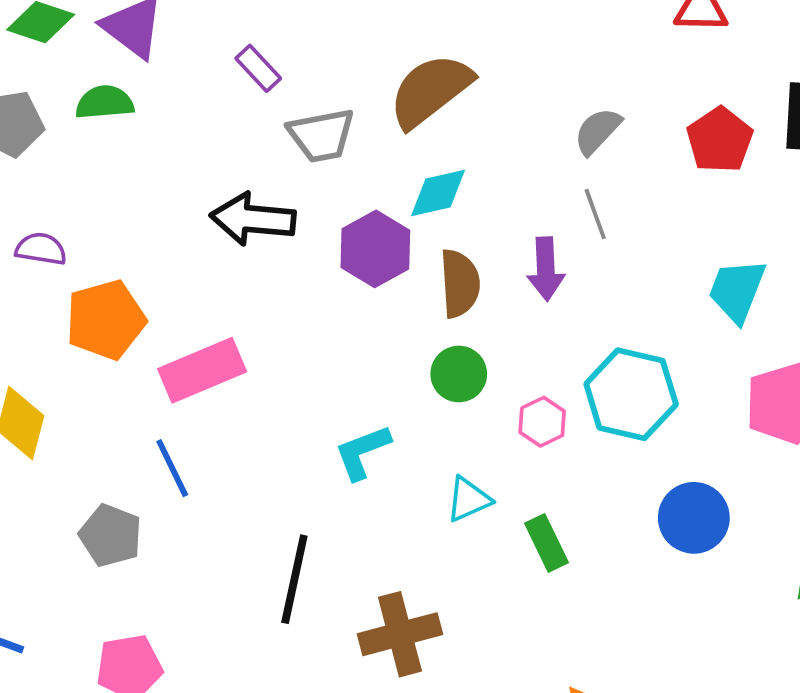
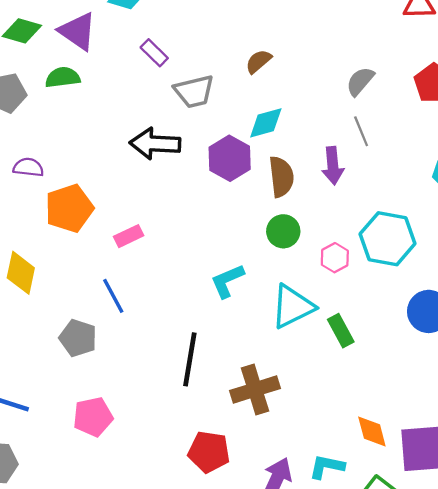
brown semicircle: (430, 90) -> (258, 61), size x0.5
pink rectangle: (202, 370) -> (129, 236), size x0.6
cyan triangle: (468, 499) -> (293, 307), size x1.6

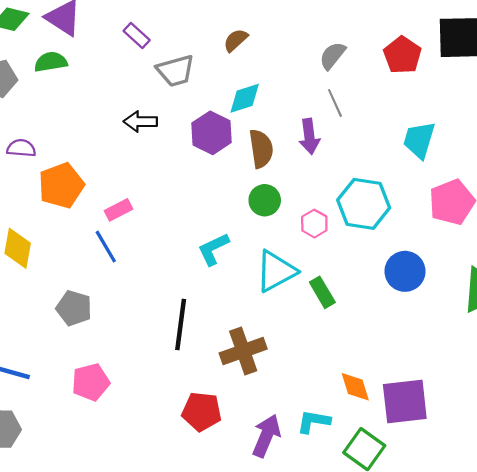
black arrow: (155, 144) -> (140, 122), size x0.7
blue line: (113, 296) -> (106, 247), moved

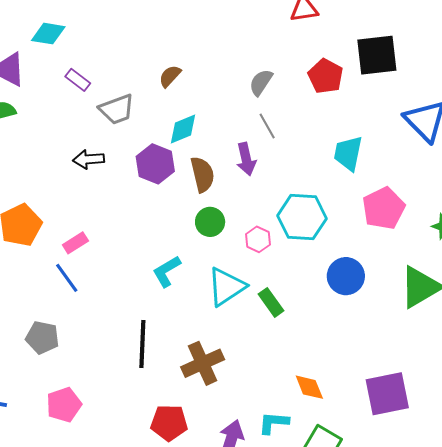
purple square: (405, 401) -> (387, 394), moved

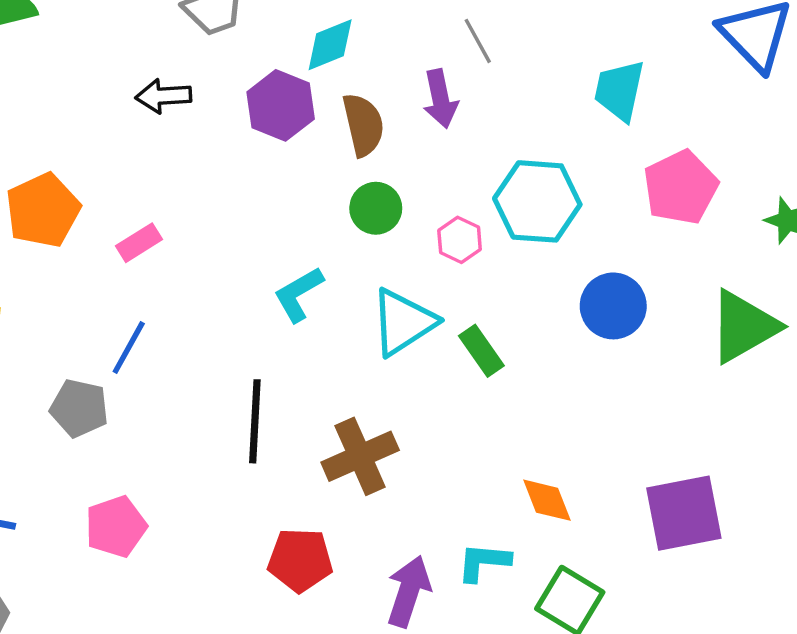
blue line: (67, 278) -> (129, 348), moved, turned 64

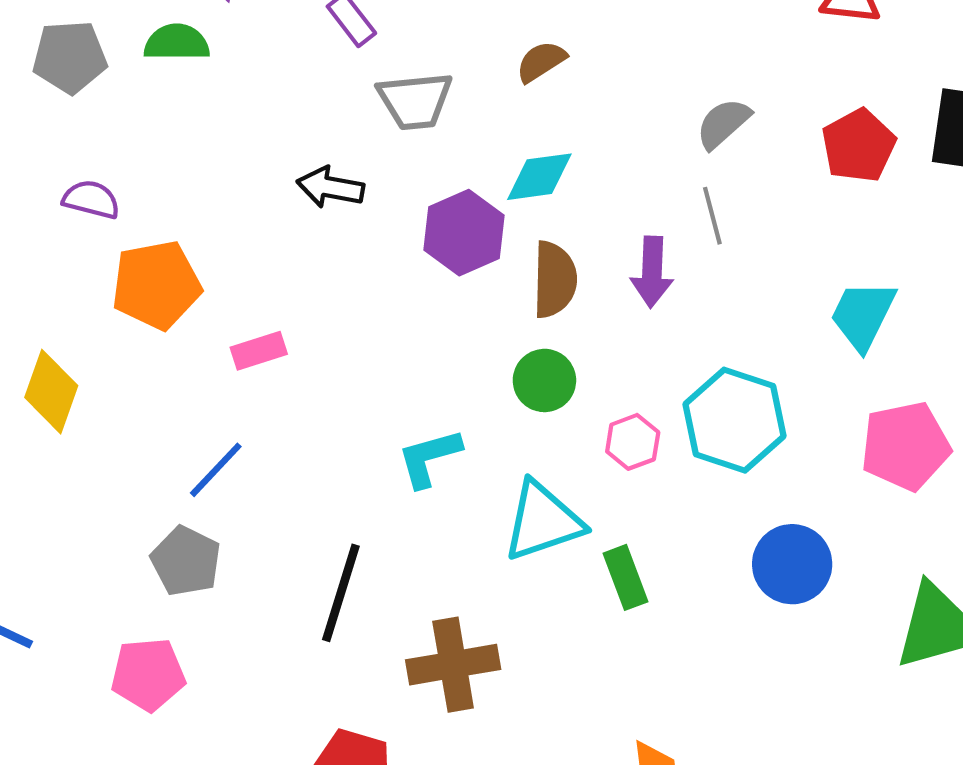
gray pentagon: (79, 408) -> (186, 561), moved

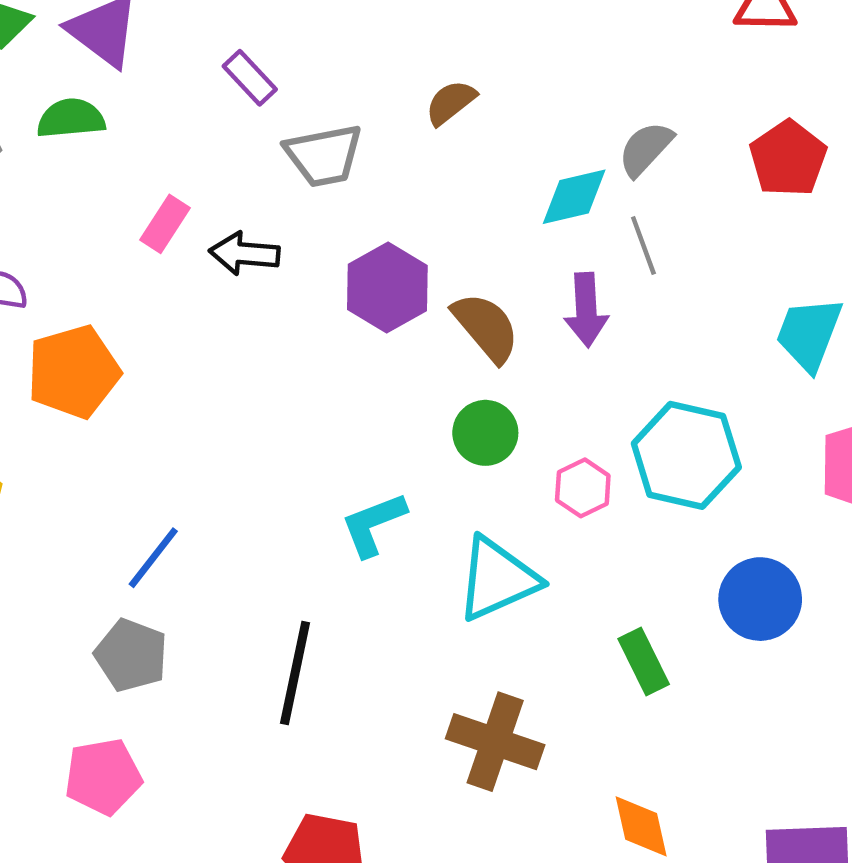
cyan diamond: (539, 177) -> (574, 197), moved
brown semicircle: (555, 280) -> (486, 327), turned -36
pink rectangle: (259, 351) -> (165, 224), moved, turned -34
green rectangle: (625, 577) -> (644, 662), moved
brown cross: (453, 665) -> (495, 742), moved, turned 34

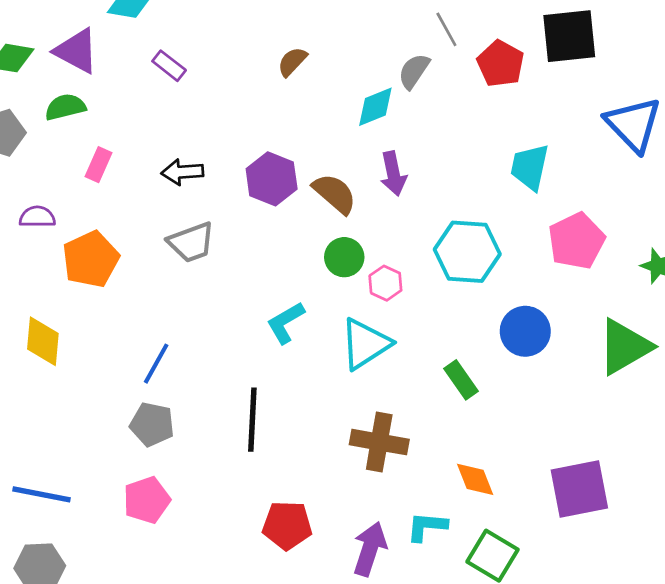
gray trapezoid: (324, 155) -> (191, 242), moved
pink rectangle: (165, 224) -> (98, 165), moved
gray line: (643, 246) -> (446, 29), moved
pink hexagon: (583, 488) -> (385, 283), moved

